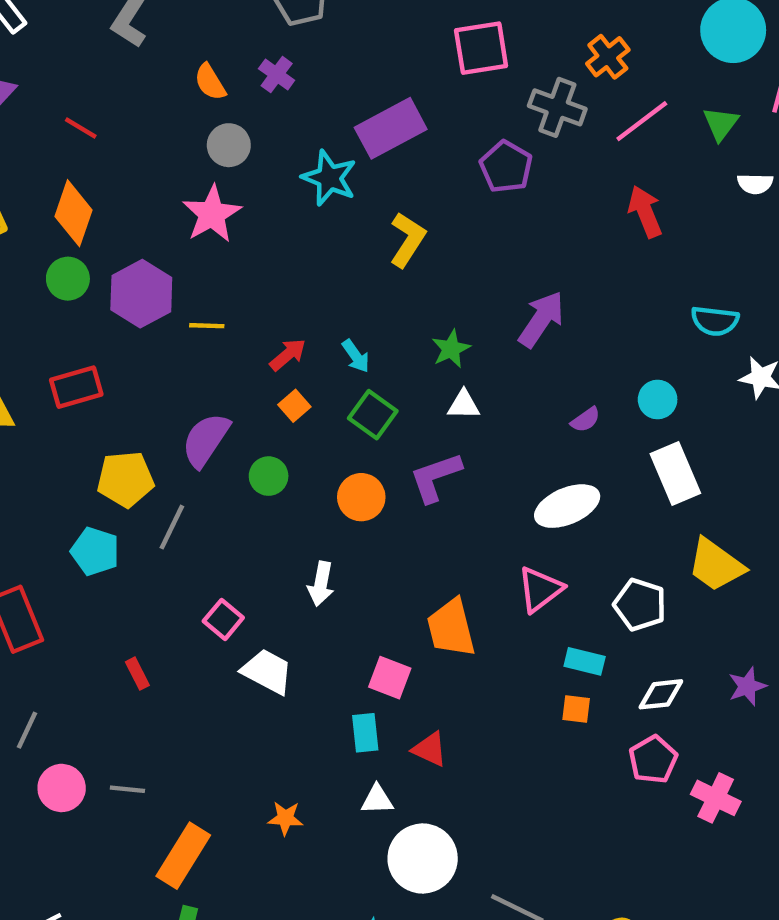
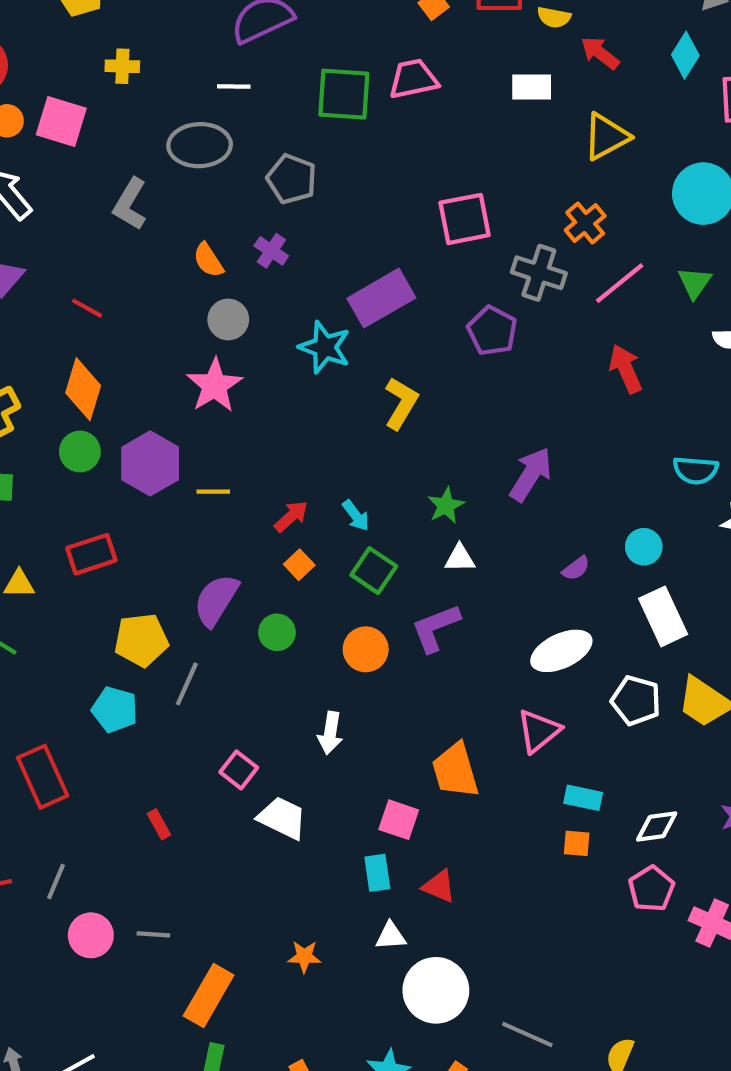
white pentagon: (640, 605) -> (636, 700), moved

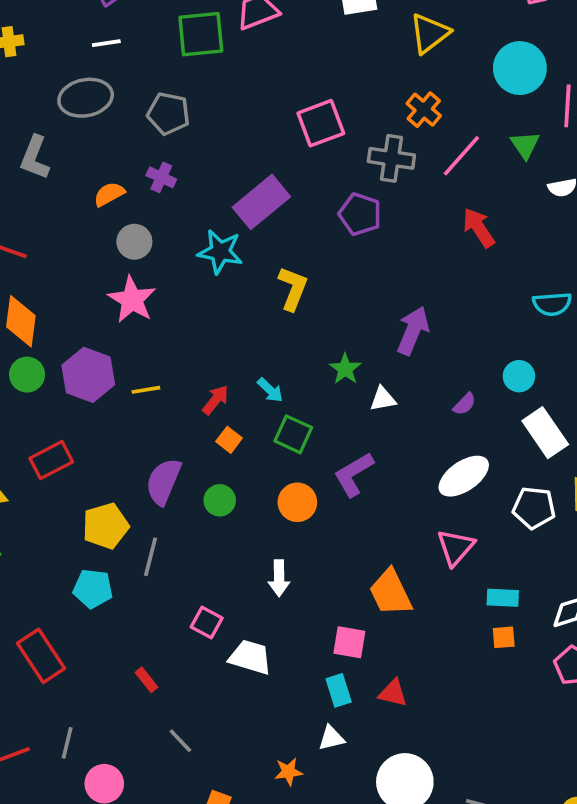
orange semicircle: (208, 260) -> (109, 194), turned 104
white triangle: (460, 558) -> (383, 399), moved
gray line: (153, 934) -> (180, 741), moved, turned 52
white triangle: (391, 936) -> (331, 738), moved

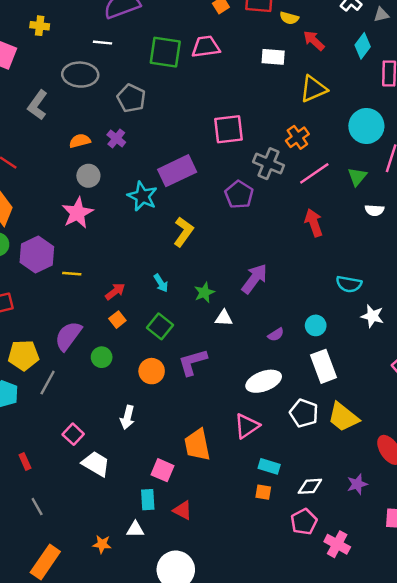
cyan arrow: (270, 390) -> (161, 283), moved

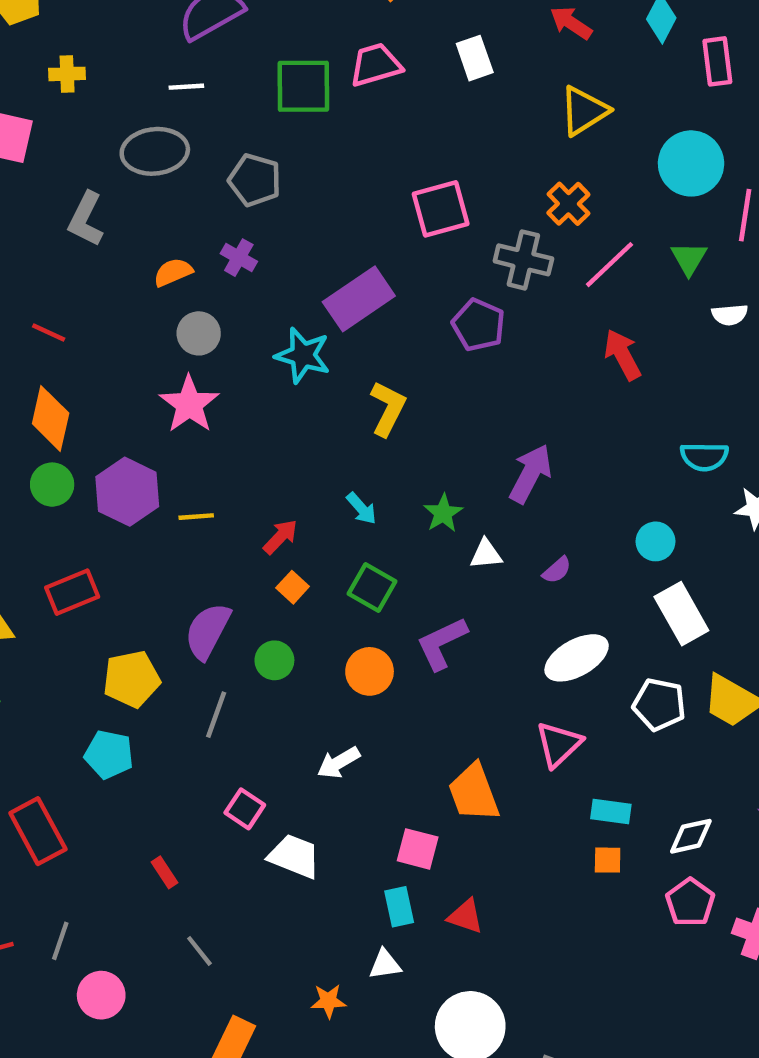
white rectangle: (273, 57) -> (475, 58), moved, turned 75
purple semicircle: (276, 335) -> (557, 570), moved
gray line: (48, 383) -> (216, 715), moved
white arrow: (127, 417) -> (339, 763), turned 55

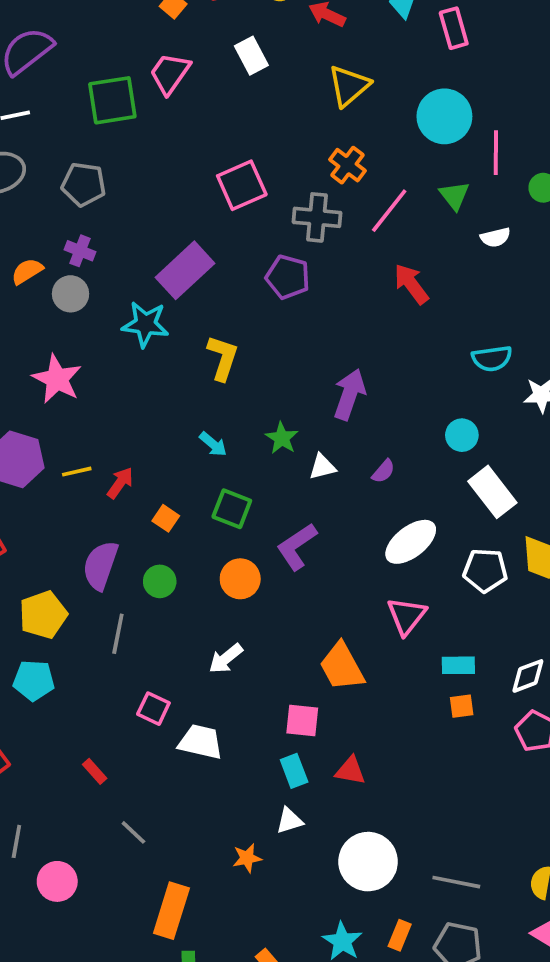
pink trapezoid: (376, 65) -> (170, 73), turned -30
gray circle: (199, 333) -> (71, 294), moved
red arrow: (280, 537) -> (120, 483), moved

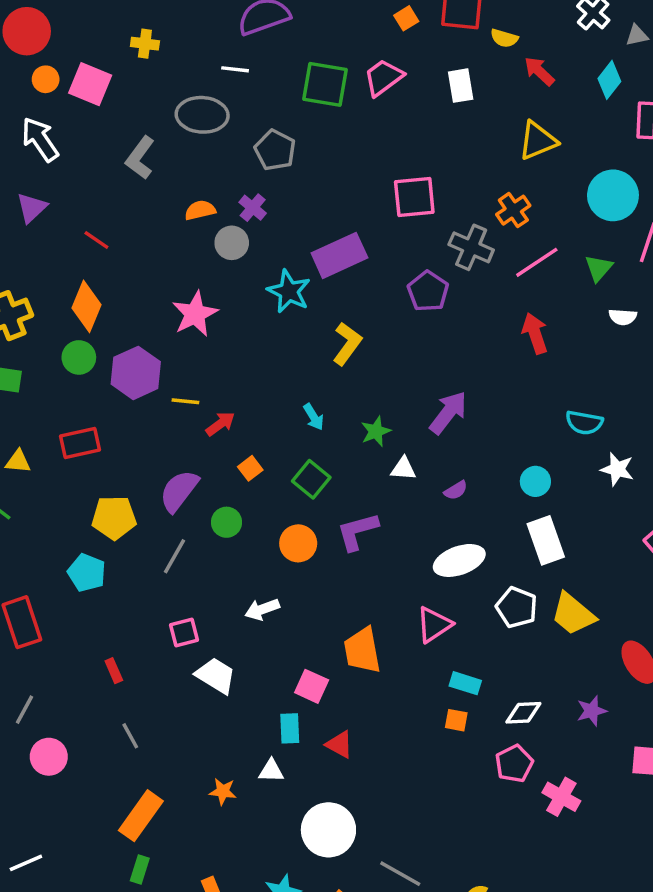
pink square: (153, 709) -> (184, 632), turned 32

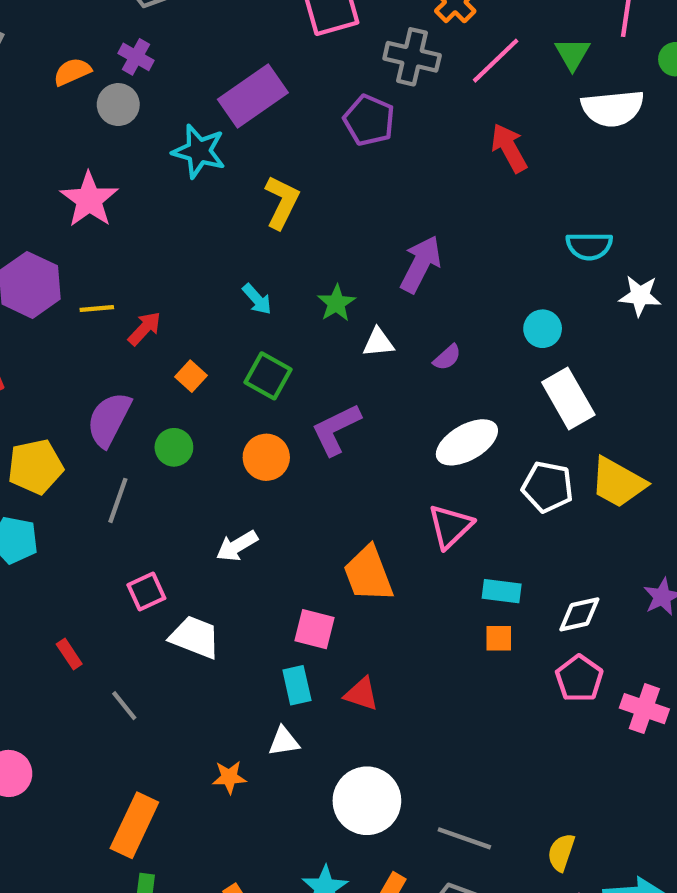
white semicircle: (623, 317) -> (613, 108), size x1.8
gray line: (130, 736) -> (124, 706), moved

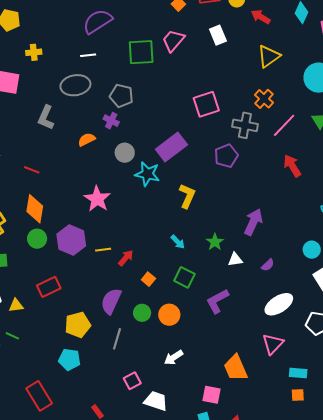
purple cross: (136, 57) -> (111, 121), moved
gray circle: (118, 105) -> (125, 153), moved
purple pentagon: (369, 120) -> (226, 156), turned 30
orange circle: (266, 457) -> (169, 315), moved

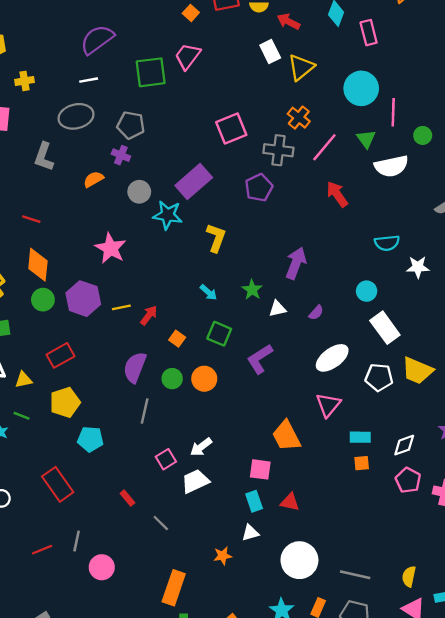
white rectangle: (218, 35) -> (270, 52), moved
yellow pentagon: (78, 325) -> (65, 402), moved
white arrow: (174, 357) -> (201, 447), moved
white trapezoid: (156, 401) -> (195, 481), turned -40

